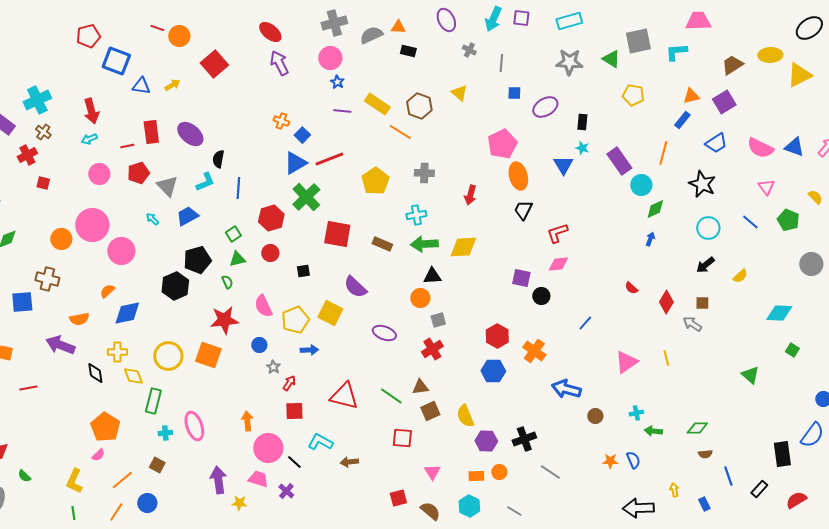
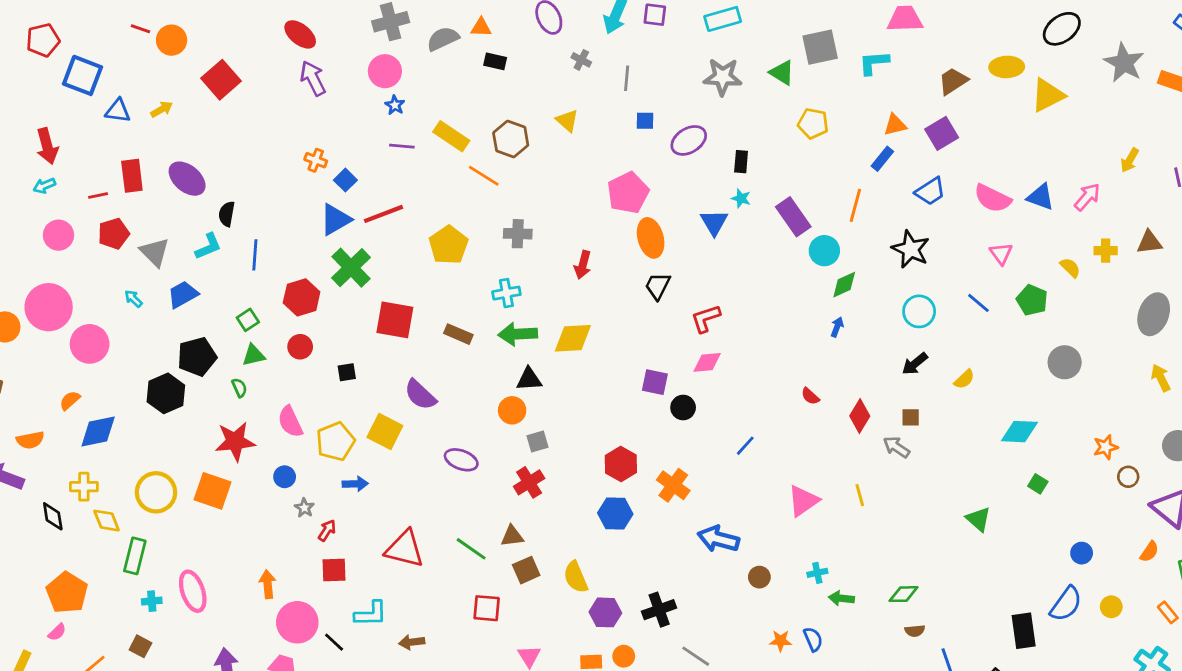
cyan L-shape: (320, 442) -> (371, 614), turned 150

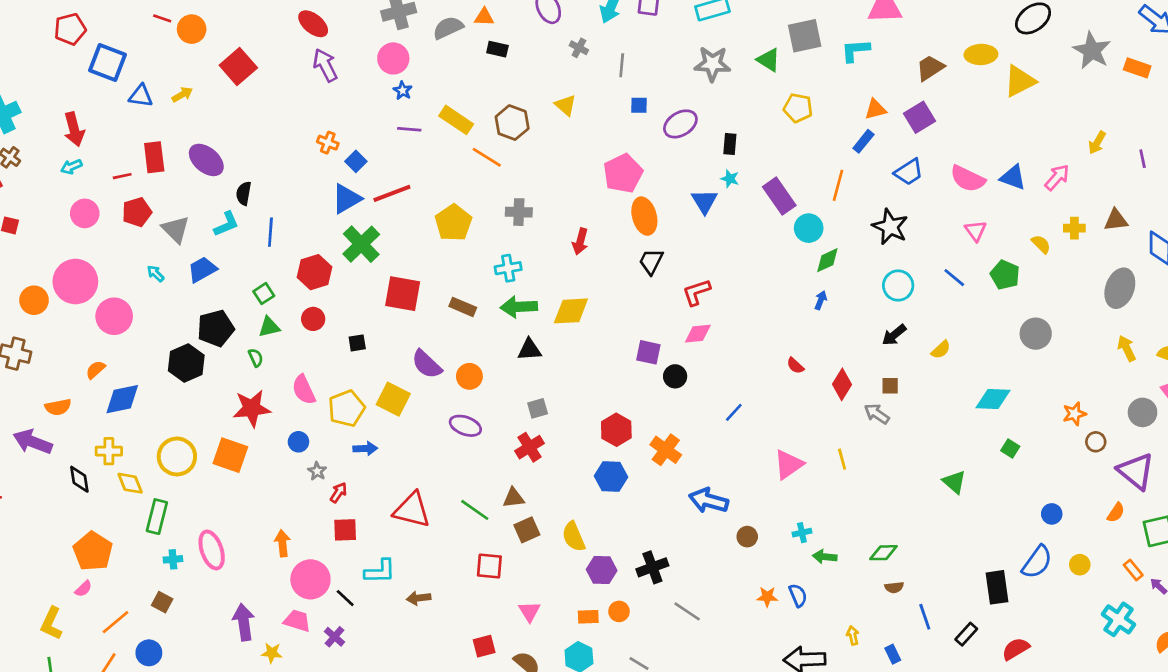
orange circle: (512, 410) -> (469, 376), moved

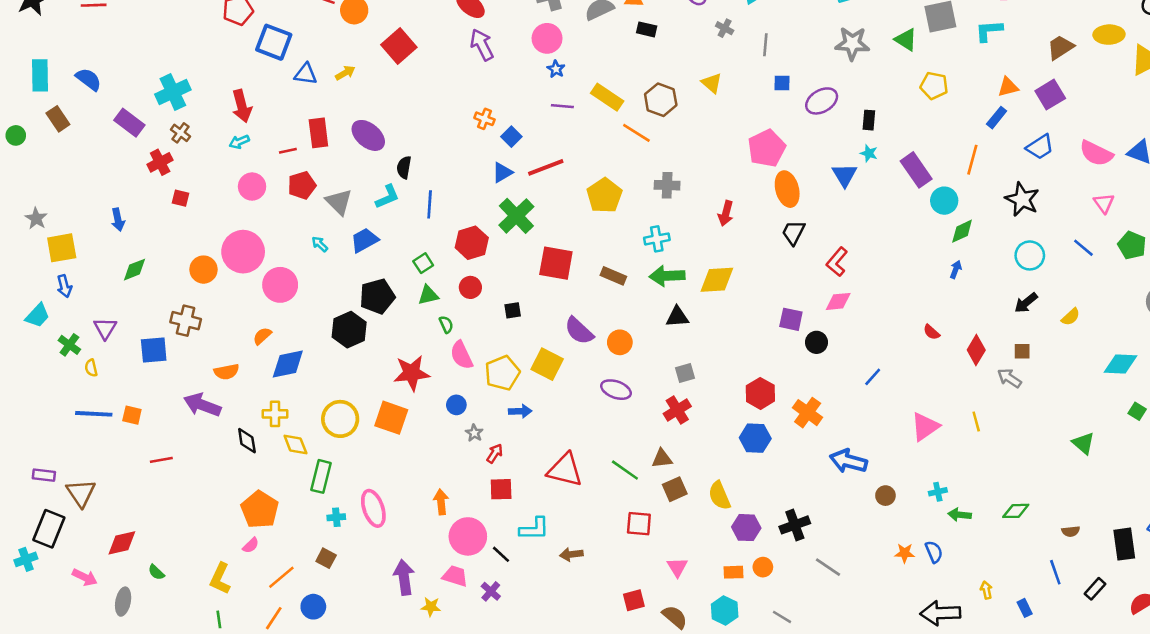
blue triangle: (347, 199) -> (502, 172), size x0.7
red L-shape: (696, 292) -> (837, 262), turned -32
green semicircle: (256, 358) -> (446, 324), moved
brown semicircle: (894, 587) -> (1071, 531), moved

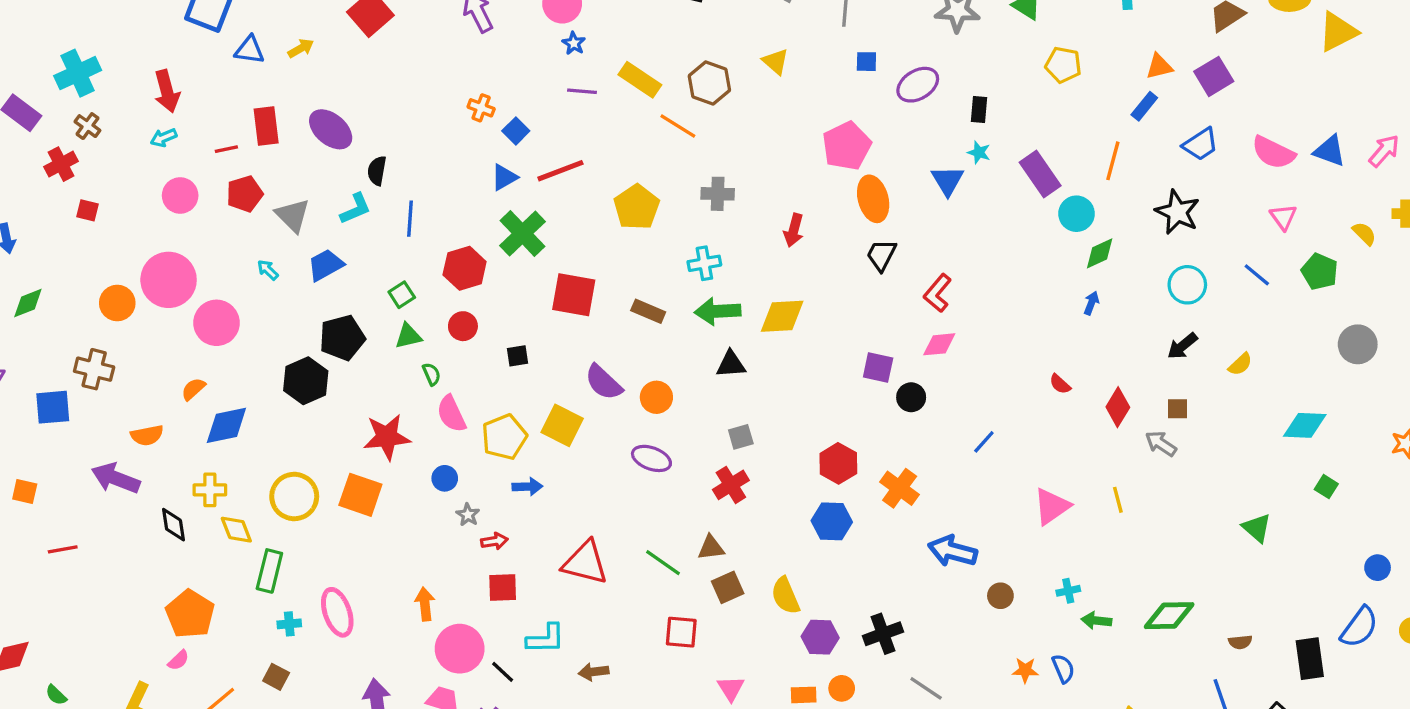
red arrow: (495, 453) -> (494, 541), turned 48
green diamond: (1016, 511) -> (1169, 616), size x1.4

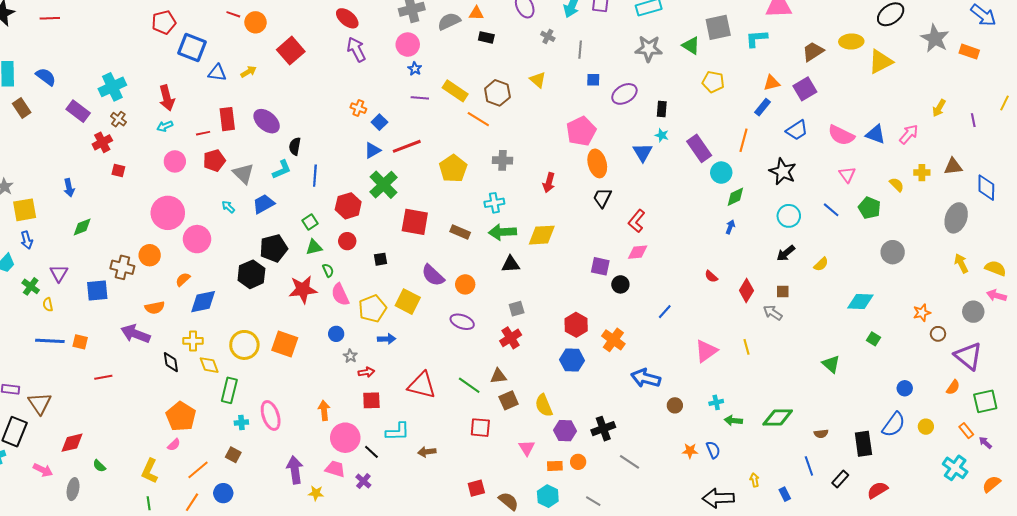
orange circle: (117, 303) -> (150, 255), moved
red star: (387, 437) -> (303, 289), moved
pink triangle: (731, 688) -> (527, 448), moved

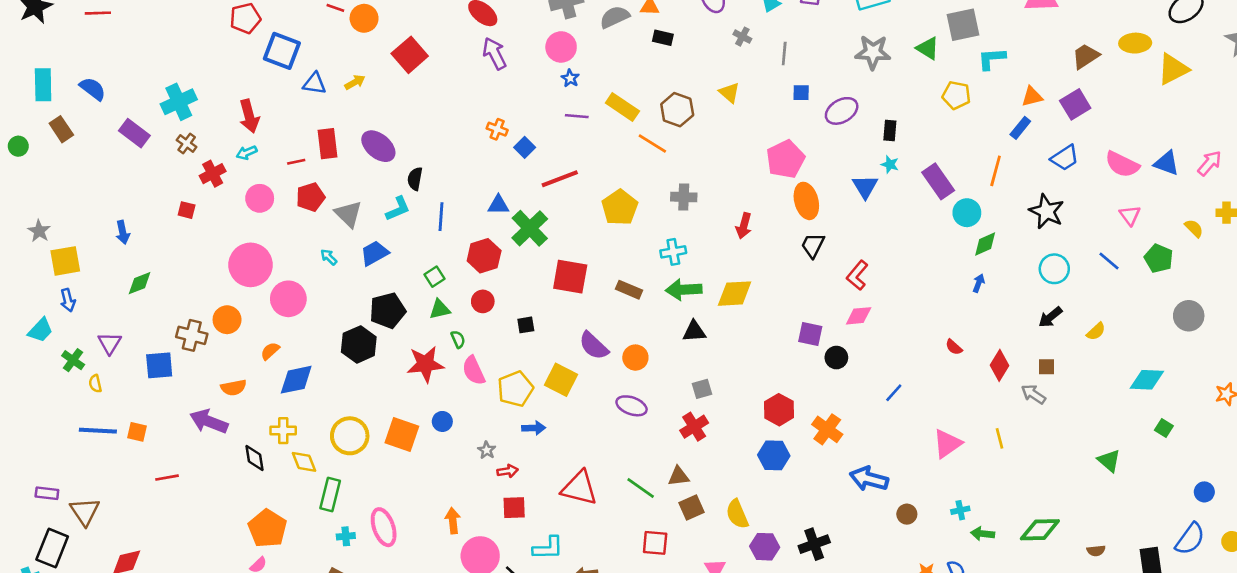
cyan L-shape: (757, 38) -> (992, 59), moved
red cross: (102, 142) -> (213, 174), moved
blue triangle: (372, 150) -> (498, 205), moved, turned 30
blue circle: (336, 334) -> (442, 421), moved

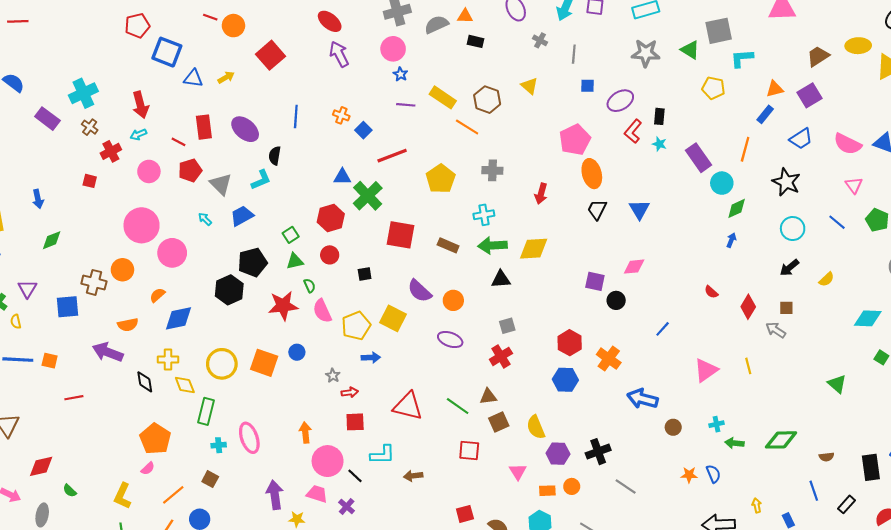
red line: (296, 162) -> (179, 142), turned 40
blue triangle: (865, 187) -> (639, 209), moved
blue line: (441, 217) -> (296, 116), moved
red L-shape: (857, 275) -> (633, 131), moved

